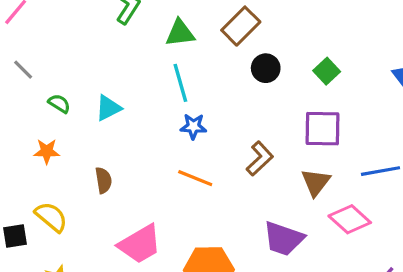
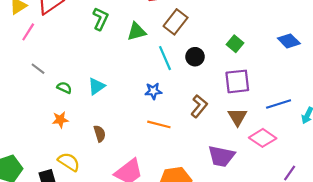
black circle: (266, 68) -> (195, 57), moved
cyan line: (180, 83) -> (165, 58), moved

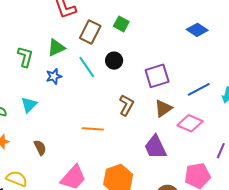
green L-shape: (100, 19) -> (25, 57), moved
green square: (235, 44) -> (121, 24), moved
blue star: (153, 91) -> (54, 76), moved
brown triangle: (237, 117) -> (163, 108), turned 36
purple trapezoid: (221, 156) -> (155, 147), turned 64

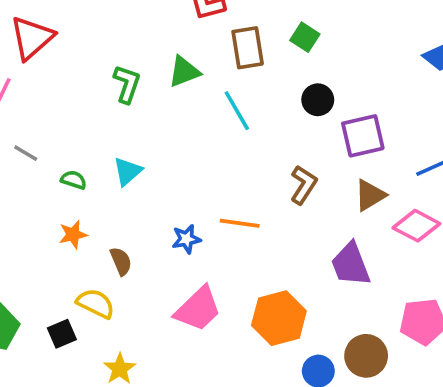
brown rectangle: (90, 32) -> (248, 48), turned -40
black circle: (114, 61) -> (318, 100), moved
blue star: (54, 76) -> (186, 239), moved
brown semicircle: (40, 148) -> (121, 261), moved

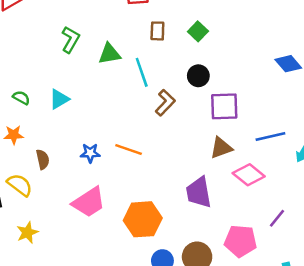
brown rectangle: (248, 48) -> (157, 31), size x0.7
green triangle: (184, 72) -> (109, 54), moved
brown L-shape: (303, 185) -> (165, 103), moved

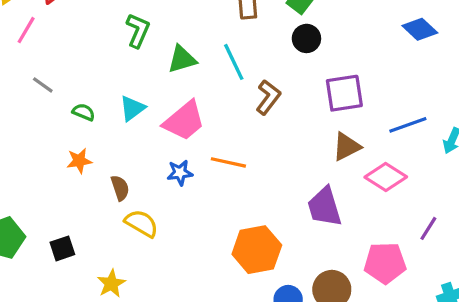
green triangle: (109, 54) -> (182, 59), moved
black circle: (198, 76) -> (306, 38), moved
yellow semicircle: (20, 185) -> (141, 223), moved
pink trapezoid: (89, 202) -> (184, 121), moved

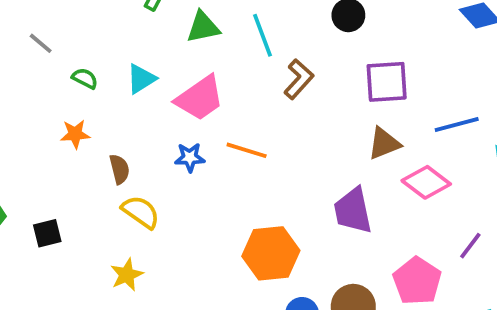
pink pentagon: (385, 263) -> (417, 281), turned 30
yellow star: (111, 284) -> (127, 275), moved

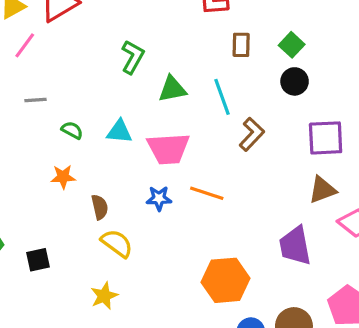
gray line: (41, 43) -> (35, 100), turned -45
cyan triangle: (141, 79) -> (119, 131), turned 36
pink trapezoid: (200, 98) -> (168, 149), turned 30

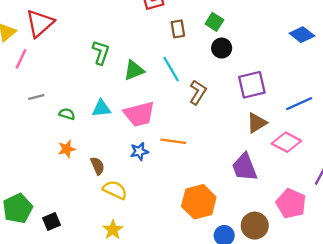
black square: (38, 260) -> (51, 222), moved

